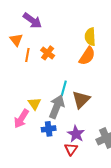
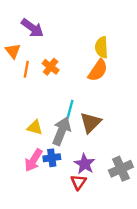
yellow triangle: (34, 104) -> (35, 127), turned -40
pink arrow: (21, 119) -> (34, 160), moved

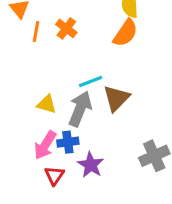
cyan line: (70, 109) -> (91, 82), turned 54
purple star: (85, 164) -> (91, 165), moved
red triangle: (78, 182) -> (54, 175), moved

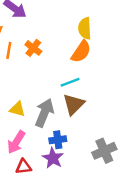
cyan line: (91, 82) -> (70, 82), moved
blue cross: (68, 142) -> (58, 140), moved
red triangle: (54, 175) -> (24, 167), turned 49

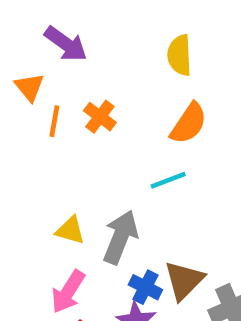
yellow semicircle: (85, 28) -> (180, 55), moved
brown triangle: (74, 104) -> (184, 280), moved
blue cross: (58, 140) -> (145, 287), turned 35

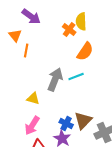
orange cross: (100, 117) -> (69, 29), moved
gray arrow: (120, 237) -> (55, 79), moved

